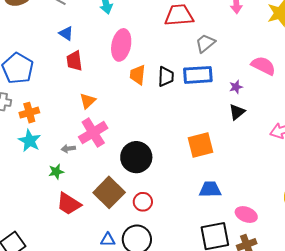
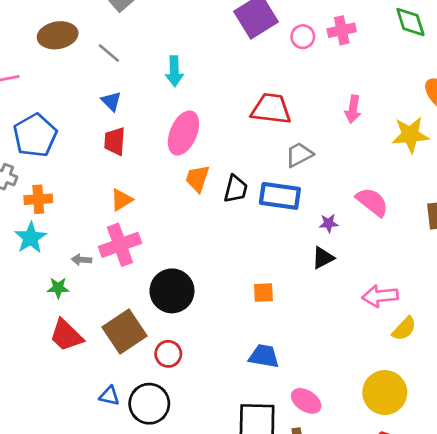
orange square: (200, 145) -> (263, 293), size x0.6

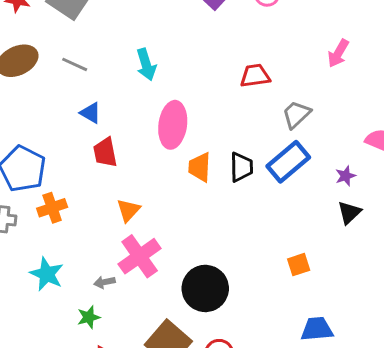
red trapezoid: (271, 109) -> (255, 76), size x0.7
pink arrow: (353, 109) -> (338, 53), turned 36
blue rectangle: (280, 196) -> (288, 162), turned -33
orange cross: (38, 199) -> (52, 208), moved

